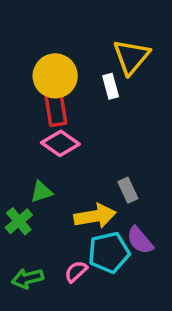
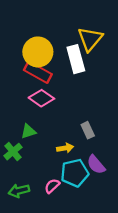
white rectangle: (111, 86) -> (76, 59), size x1.6
red rectangle: (55, 105) -> (38, 72), turned -52
yellow arrow: (95, 216) -> (65, 148), size x0.6

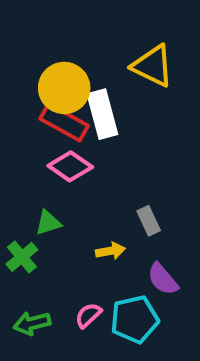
yellow triangle: (90, 39) -> (153, 66), turned -44
white rectangle: (76, 59) -> (102, 114), moved
cyan pentagon: (75, 173) -> (135, 319), moved

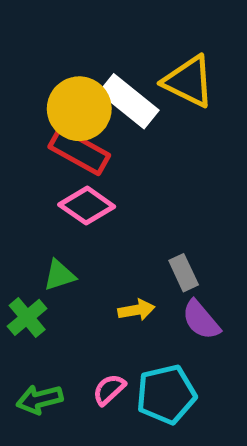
white rectangle: (102, 114) -> (129, 101), moved, turned -36
purple semicircle: (163, 279) -> (201, 320), moved

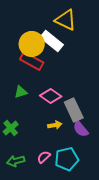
yellow triangle: (189, 81) -> (66, 20), moved
pink diamond: (87, 206) -> (51, 96), moved
gray rectangle: (184, 273) -> (74, 110), size x1.6
green triangle: (59, 275) -> (21, 92), moved

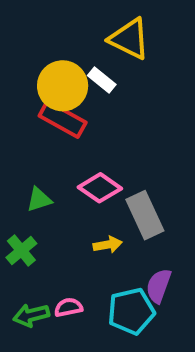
white rectangle: (52, 41) -> (102, 80), size x0.6
green triangle: (21, 92) -> (39, 200), moved
purple semicircle: (81, 129) -> (159, 286), moved, turned 60
pink semicircle: (44, 157) -> (68, 307), moved, turned 32

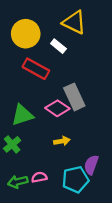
yellow circle: (63, 86) -> (26, 34), moved
green triangle: (39, 200) -> (22, 115), size x1.5
gray rectangle: (145, 215) -> (74, 97), moved

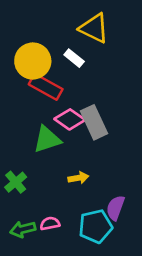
yellow circle: (26, 34) -> (33, 61), moved
pink diamond: (57, 108) -> (70, 119), moved
green triangle: (22, 115) -> (47, 139), moved

